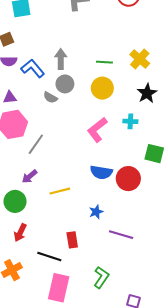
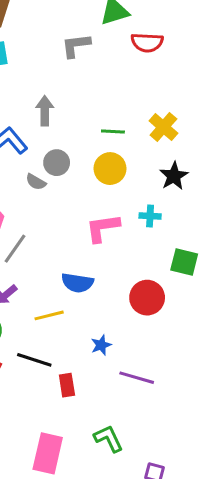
gray arrow: (61, 59) -> (45, 111), moved
pink L-shape: (97, 130) -> (103, 228), turned 30
blue semicircle: (101, 172) -> (77, 283), moved
black line: (49, 257) -> (34, 360), moved
green L-shape: (101, 277) -> (109, 439), turned -60

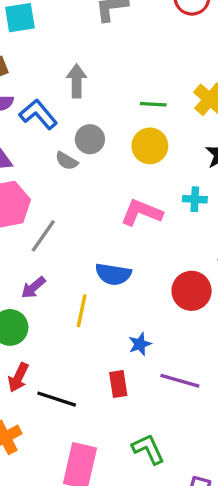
pink L-shape: (103, 228) -> (142, 213), turned 30
yellow line: (49, 315) -> (82, 311), turned -64
black line: (34, 360) -> (57, 399), moved
red rectangle: (67, 385) -> (118, 384), moved

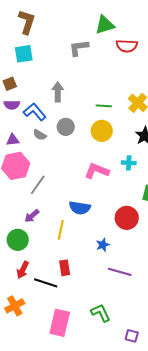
gray semicircle: (67, 161) -> (40, 135), moved
blue star: (140, 344) -> (103, 245), moved
red rectangle: (118, 384) -> (65, 268), moved

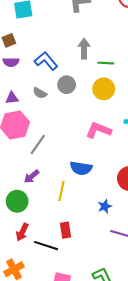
gray arrow: (58, 92) -> (84, 49), moved
blue L-shape: (35, 112) -> (46, 61), moved

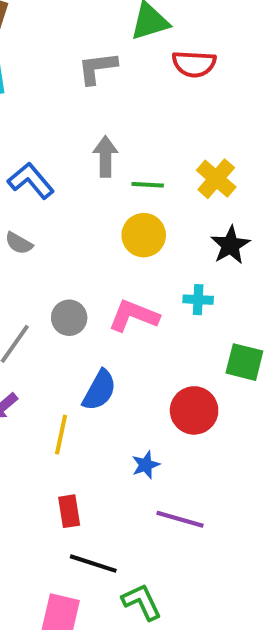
gray circle: (67, 85) -> (69, 318), moved
blue semicircle: (81, 168) -> (99, 390), turned -70
black line: (46, 246) -> (93, 564), moved

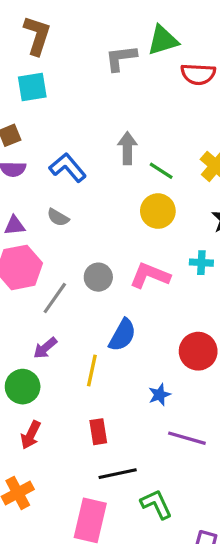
gray L-shape: (97, 68) -> (121, 58), moved
green line: (148, 185) -> (161, 171), turned 30
black line: (93, 564) -> (118, 474), turned -30

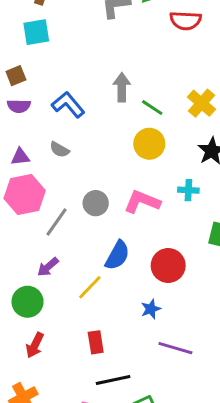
red circle: (198, 351) -> (168, 265), moved
yellow line: (92, 371) -> (90, 287), turned 32

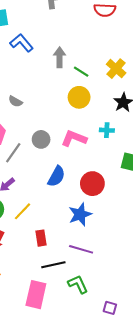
blue L-shape: (68, 105) -> (22, 43), moved
yellow line: (90, 287) -> (23, 211), moved
blue star: (151, 309) -> (80, 214), size x1.6
purple line: (175, 348) -> (81, 249), moved

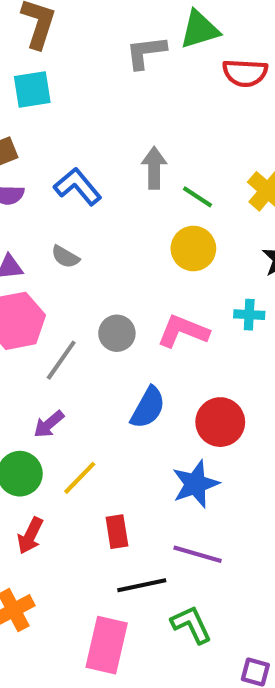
blue L-shape: (22, 43) -> (78, 187), moved

